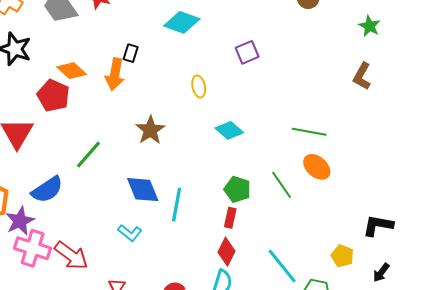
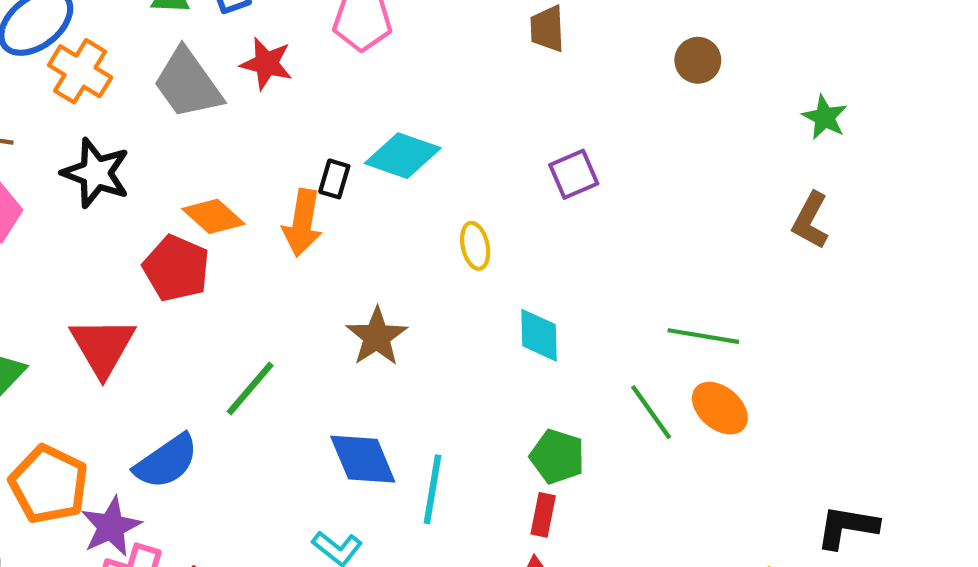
cyan diamond: (182, 22) -> (403, 156), moved
cyan diamond: (229, 130) -> (539, 335), turned 48
green line: (282, 185) -> (651, 412), moved

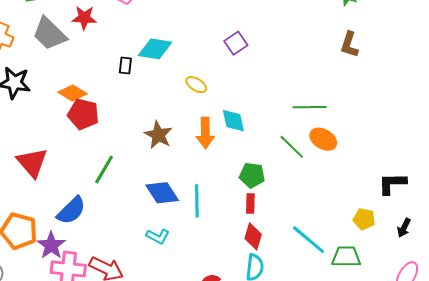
orange arrow: (302, 223) -> (205, 133), moved
yellow ellipse: (475, 246) -> (196, 85), turned -35
red pentagon: (176, 268) -> (83, 114), moved

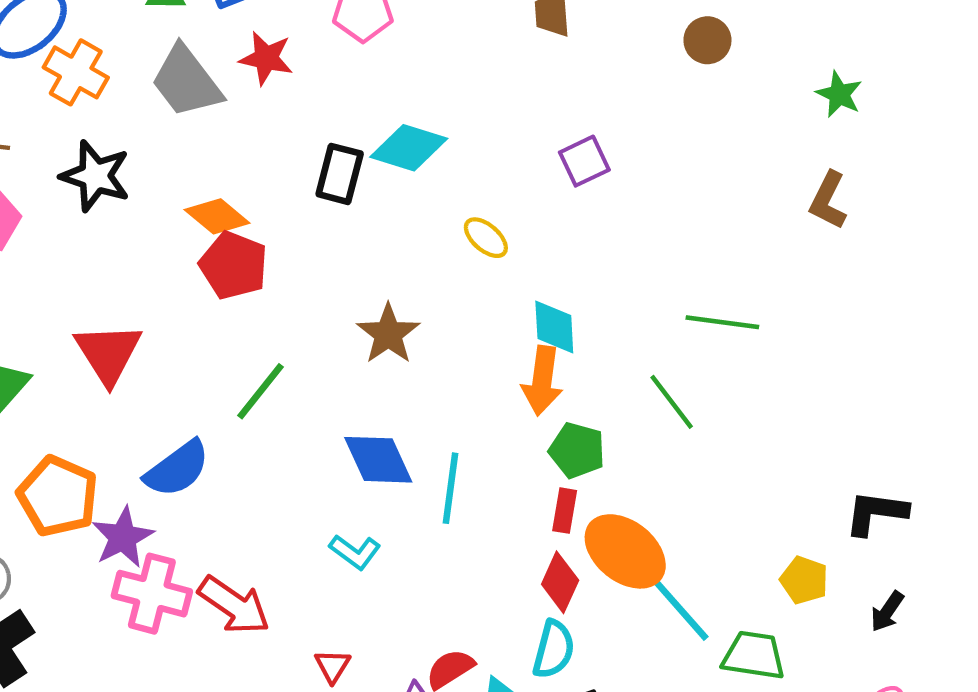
black rectangle: (125, 65) -> (340, 174), size x1.5
orange arrow: (205, 133) -> (542, 381), moved
orange ellipse: (323, 139) -> (625, 551), moved, size x1.4

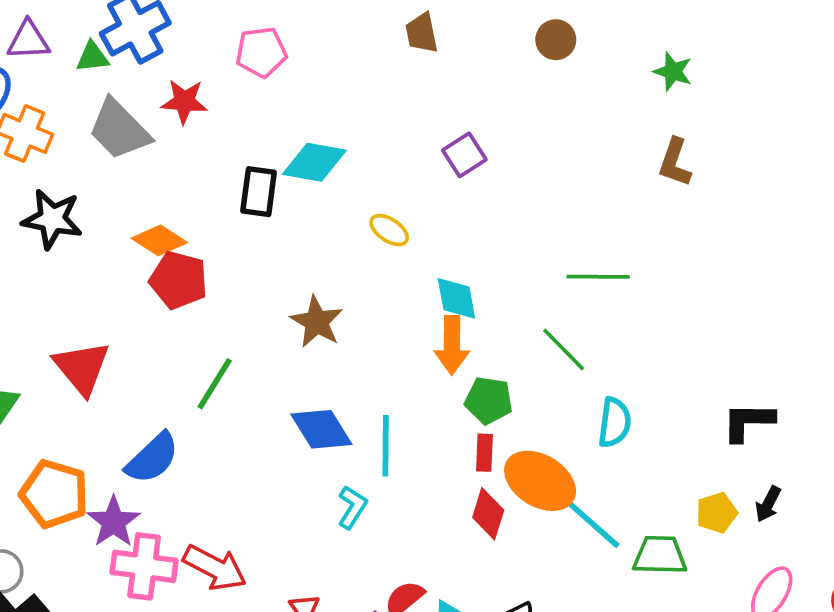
cyan L-shape: (355, 552) -> (352, 507), moved, turned -87
yellow pentagon: (804, 580) -> (717, 513), moved, turned -30
cyan semicircle: (554, 649) -> (614, 422), moved

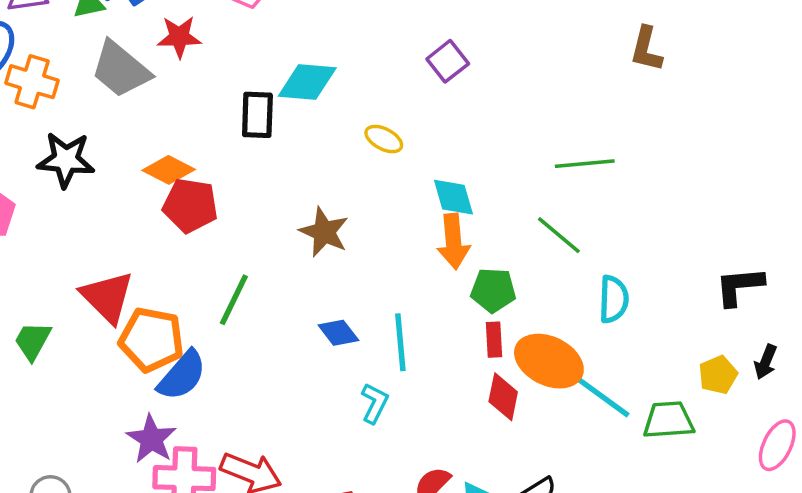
blue diamond: (321, 429) -> (338, 333), size x0.7
orange pentagon: (54, 494) -> (151, 340), moved

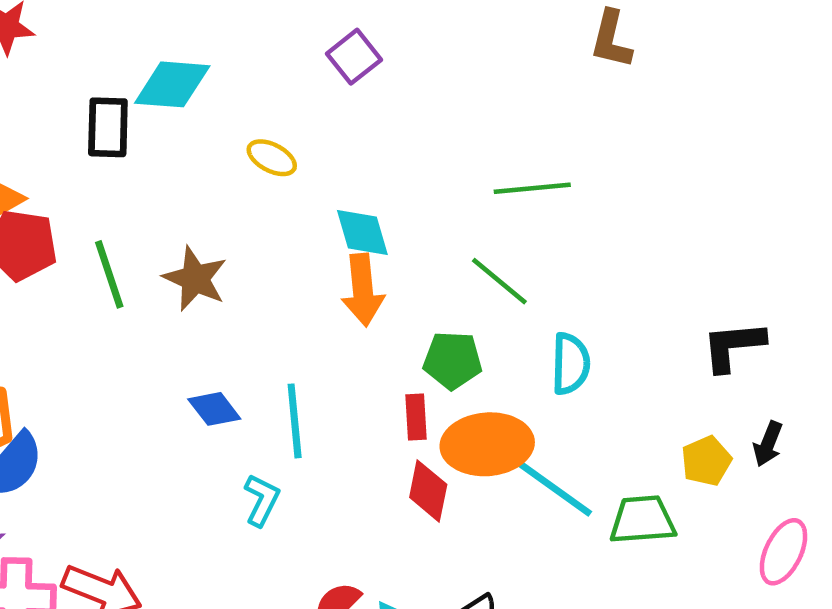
green pentagon: (493, 290) -> (453, 360), moved
green line: (234, 300) -> (109, 274), moved, turned -44
orange ellipse: (549, 361) -> (487, 444), turned -30

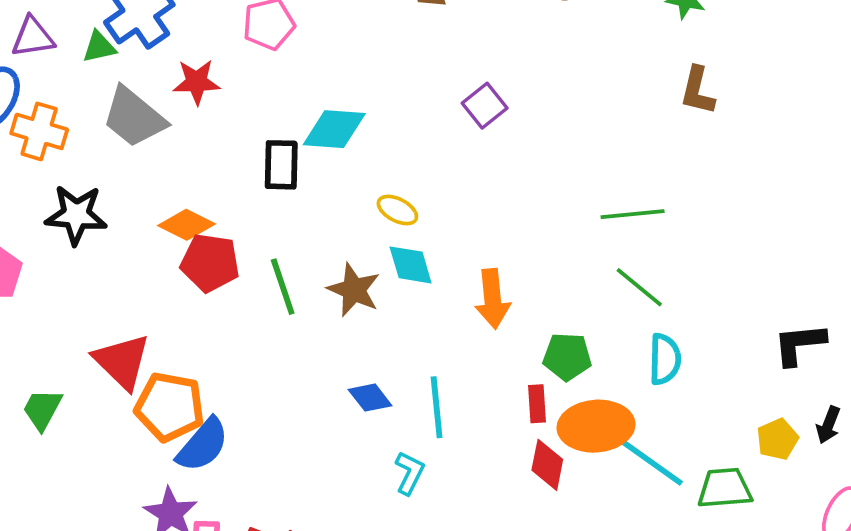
yellow ellipse: (272, 158) -> (397, 210), moved
cyan diamond: (362, 233) -> (411, 265), moved
green line: (499, 281) -> (639, 287), moved

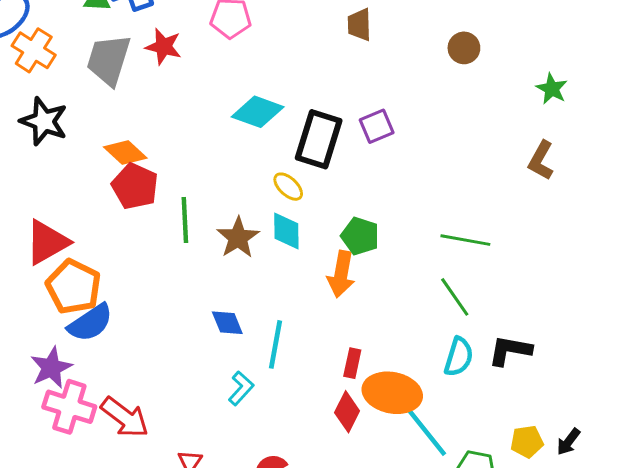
gray trapezoid: (134, 117) -> (109, 60), turned 52
black rectangle: (281, 165) -> (319, 139), moved, size x1.4
black L-shape: (799, 344) -> (510, 351), moved
green pentagon: (567, 357) -> (360, 236), moved
red triangle: (122, 361) -> (47, 242), turned 30

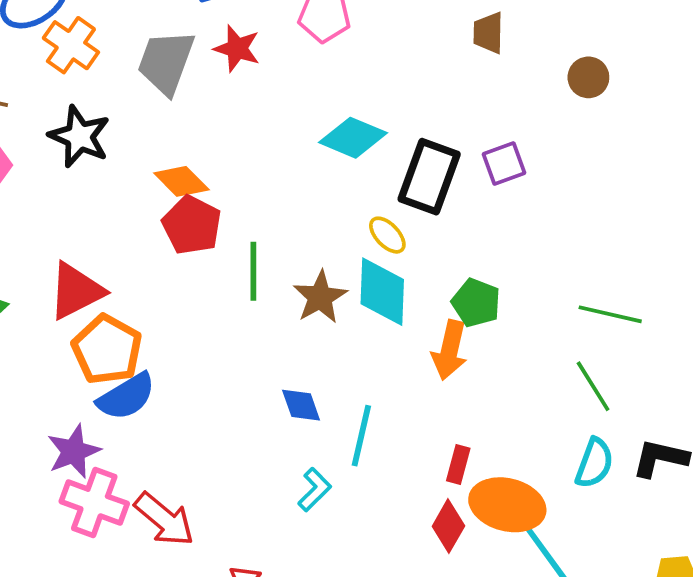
brown circle: (464, 48) -> (588, 77), moved
cyan diamond: (286, 231) -> (382, 292), size x1.4

